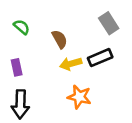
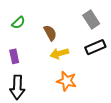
green semicircle: (22, 27) -> (18, 23), turned 96
black rectangle: (100, 58) -> (95, 47), moved

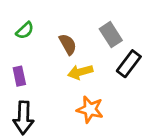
gray rectangle: (91, 19) -> (111, 35), moved
black rectangle: (95, 47) -> (129, 64), turned -30

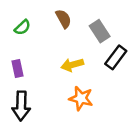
brown semicircle: (68, 44) -> (64, 19), moved

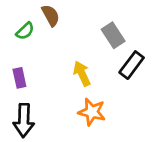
brown semicircle: (64, 19) -> (51, 15), moved
yellow arrow: (72, 65) -> (82, 74), turned 80

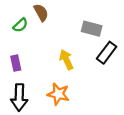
gray rectangle: (113, 35) -> (92, 29), turned -42
orange star: (92, 112) -> (58, 94), moved

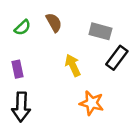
brown semicircle: (41, 13) -> (54, 23), moved
orange star: (58, 94) -> (92, 103), moved

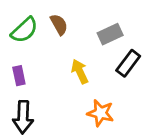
green semicircle: (22, 28) -> (24, 30), size x1.5
gray rectangle: (100, 31) -> (110, 34), turned -40

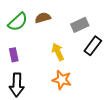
brown semicircle: (59, 24) -> (43, 18), turned -77
orange star: (101, 113) -> (62, 80), moved

